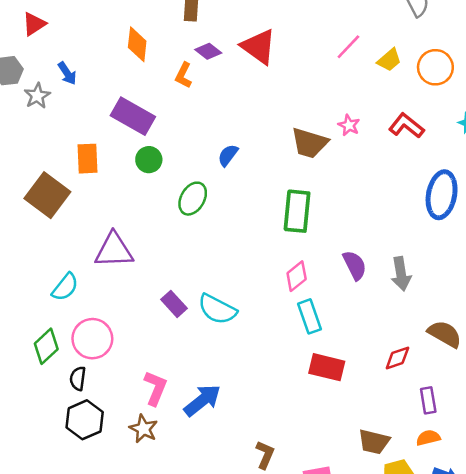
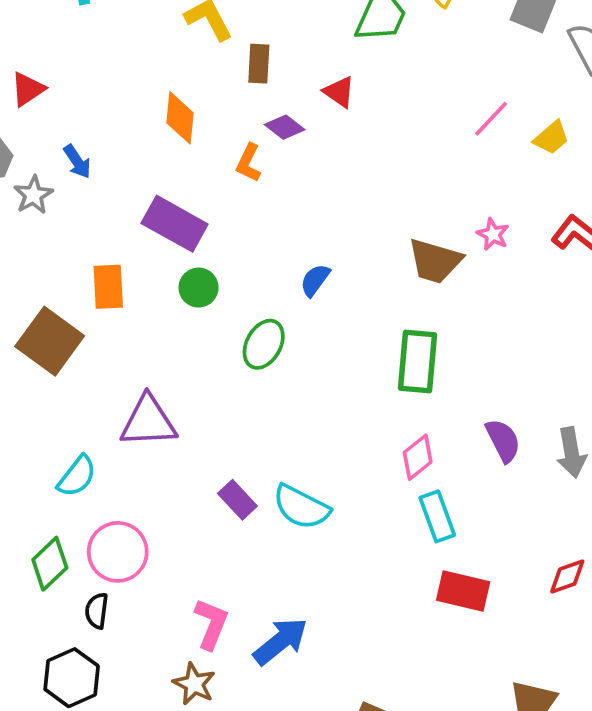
red triangle: (259, 47) -> (339, 92), moved, size x0.6
black hexagon: (85, 420) -> (72, 678), moved

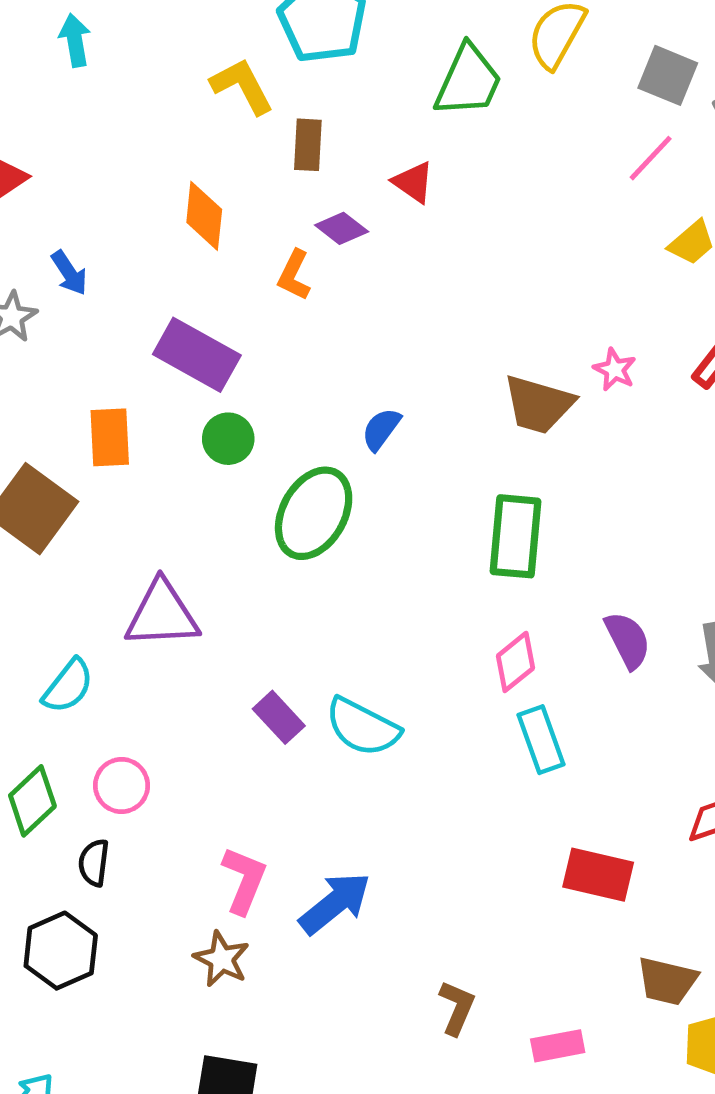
pink line: (491, 119) -> (651, 158), moved
green ellipse: (264, 344) -> (314, 513), size x1.4
pink circle: (118, 552) -> (122, 785), size x0.7
red rectangle: (463, 591) -> (598, 875), moved

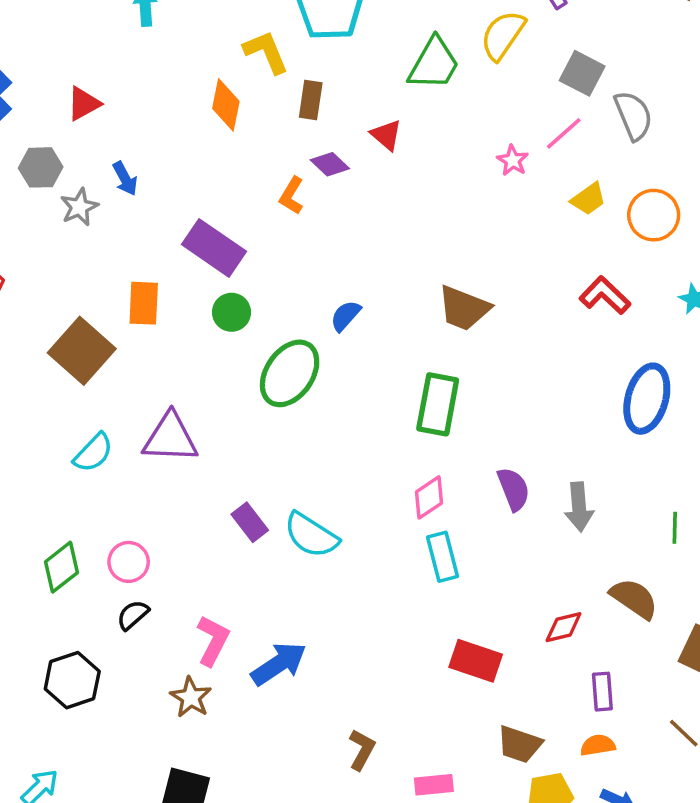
orange diamond: (204, 216) -> (226, 105), moved
pink star: (615, 370) -> (513, 160), moved
cyan semicircle: (68, 686) -> (93, 453), moved
black semicircle: (94, 863) -> (133, 615), moved, turned 36

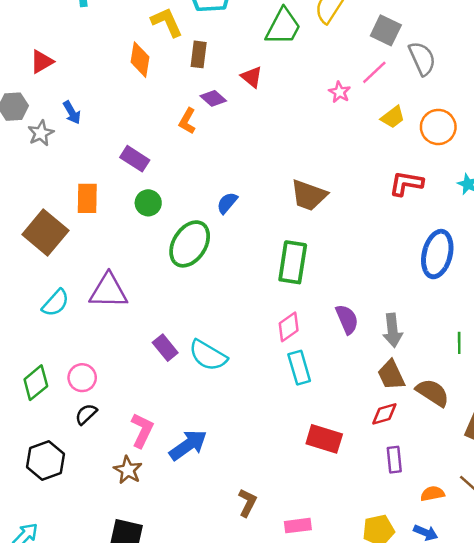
purple rectangle: (214, 248) -> (135, 159), size x0.7
red L-shape: (605, 295) -> (406, 183), turned -32
purple rectangle: (602, 692) -> (394, 460), moved
brown trapezoid: (519, 744) -> (391, 375), moved, turned 48
orange semicircle: (598, 745) -> (432, 494), moved

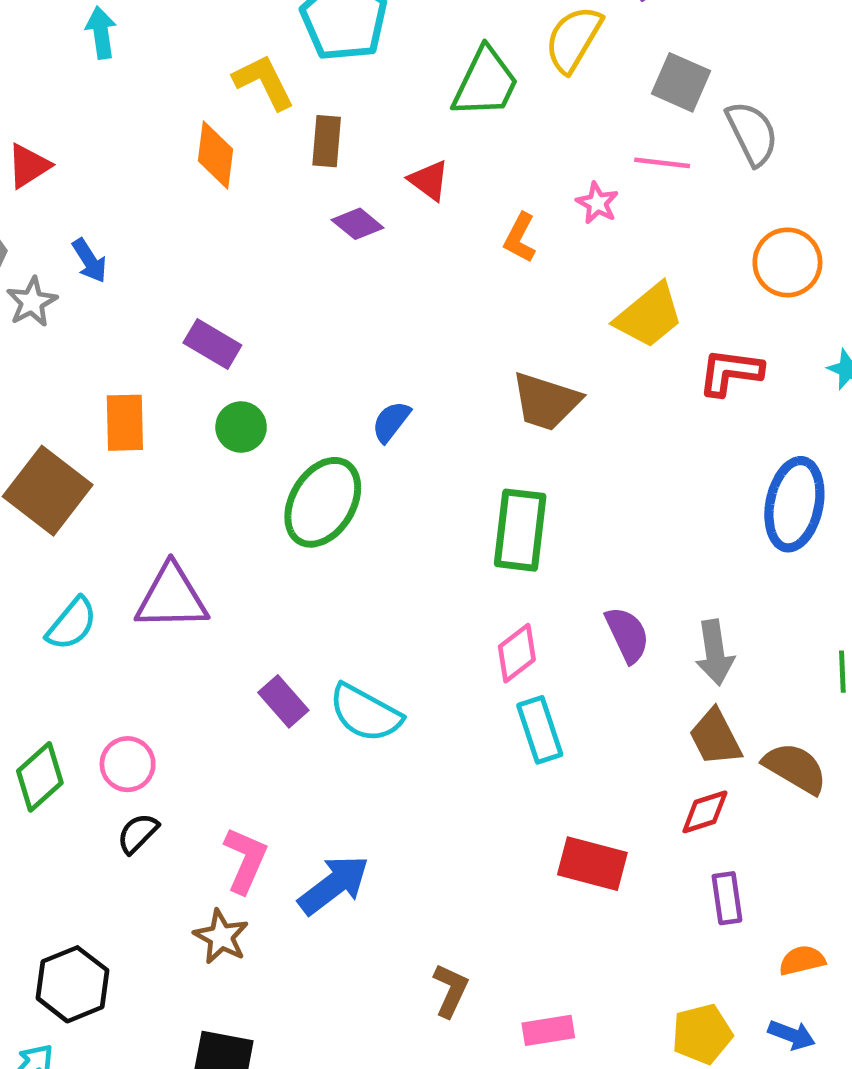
pink line: (374, 72) -> (662, 163), turned 52
yellow trapezoid: (393, 117) -> (649, 316), moved, size x1.5
orange L-shape: (187, 121) -> (520, 238), moved
black hexagon: (46, 461) -> (72, 984), moved

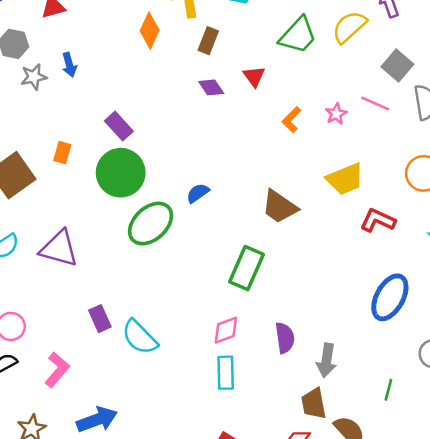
orange rectangle: (125, 423) -> (62, 153), size x0.7
green circle: (241, 427) -> (121, 173), size x1.8
pink L-shape: (245, 860) -> (57, 370), moved

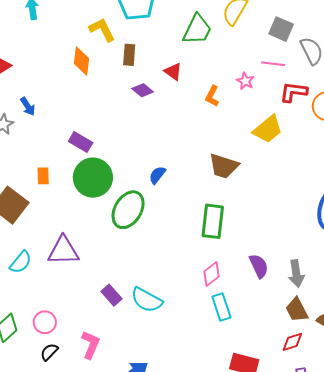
red L-shape: (378, 220) -> (293, 92), moved

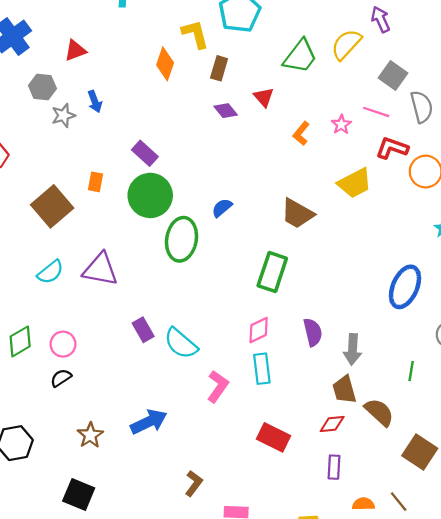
green ellipse: (128, 210) -> (181, 239), turned -33
pink L-shape: (91, 345) -> (218, 386), moved

